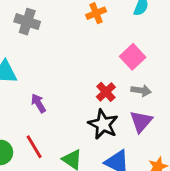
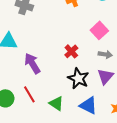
red cross: (106, 92) -> (71, 51), moved
purple arrow: (38, 103) -> (32, 63), size x1.5

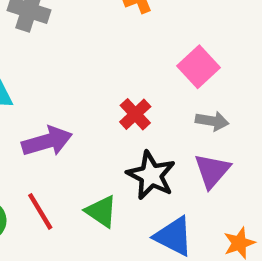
purple arrow: (32, 63) -> (47, 141), turned 105
green triangle: (56, 103) -> (101, 211), moved

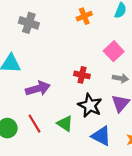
red cross: (135, 114) -> (82, 75), turned -35

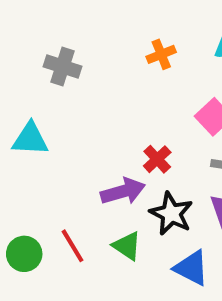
red cross: (82, 75) -> (157, 159), turned 35
purple arrow: (38, 89) -> (123, 191), moved

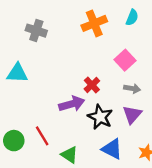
orange cross: (161, 54) -> (94, 23), size x1.5
green triangle: (127, 246) -> (69, 155), moved

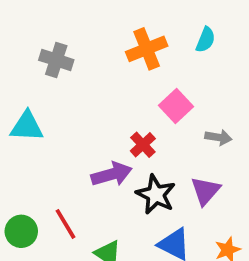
pink square: (125, 60) -> (176, 106), moved
gray arrow: (132, 89) -> (218, 137), moved

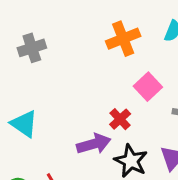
gray cross: (56, 60) -> (32, 48), moved, turned -36
cyan triangle: (27, 126) -> (24, 124), moved, turned 32

